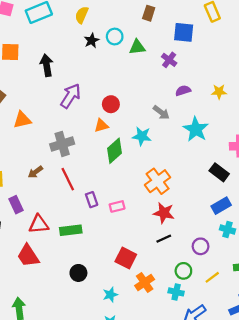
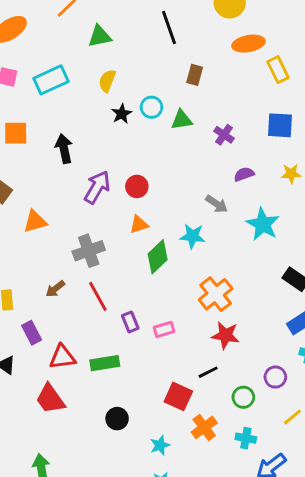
blue square: (184, 32) -> (280, 125), moved
red circle: (111, 104) -> (137, 186), moved
black line: (164, 239) -> (208, 372), moved
green circle: (183, 271) -> (243, 397), moved

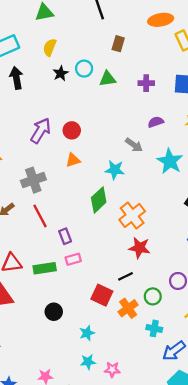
purple cross: (224, 135) -> (146, 83), moved, turned -35
black arrow: (64, 149) -> (16, 78), moved
green diamond: (158, 257) -> (99, 200), moved
pink rectangle: (164, 329) -> (73, 259), moved
orange cross: (204, 427) -> (128, 308), moved

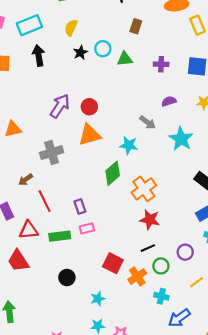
orange triangle: (73, 160) -> (90, 135), size x1.6
red line: (40, 216) -> (45, 201), moved
black line: (125, 276) -> (148, 248), moved

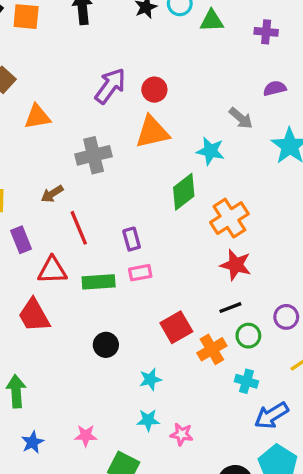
red square: (113, 263) -> (176, 327), turned 30

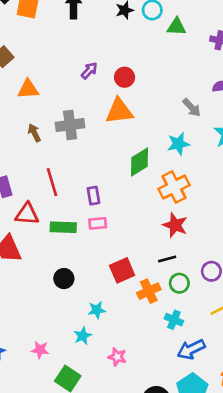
purple arrow: (110, 86) -> (89, 71), size x0.6
cyan star: (210, 151) -> (178, 144), moved, turned -30
brown arrow: (52, 194) -> (34, 133), moved, turned 90
cyan star: (148, 420) -> (83, 336), moved, turned -30

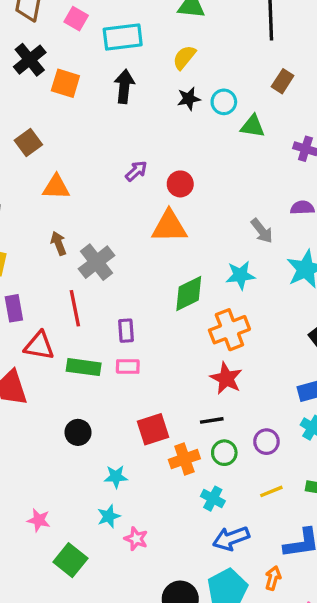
gray cross: (70, 125) -> (97, 262), moved, turned -36
cyan star: (83, 336) -> (109, 516), moved

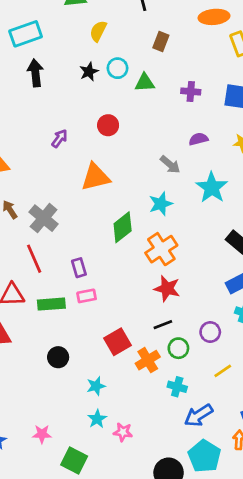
yellow semicircle: (184, 57) -> (98, 31), moved
red circle: (180, 184) -> (108, 125), moved

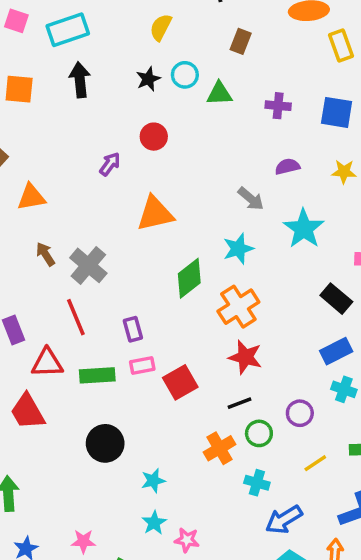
red circle: (108, 125) -> (154, 137), moved
red square: (117, 342) -> (180, 382), moved
black circle: (58, 357) -> (105, 443), size x1.4

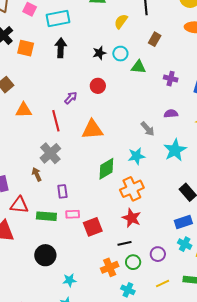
yellow semicircle: (161, 27) -> (121, 21), moved
brown arrow: (46, 254) -> (37, 174), moved
red line: (76, 317) -> (56, 121), moved
purple rectangle: (133, 329) -> (62, 191), moved

